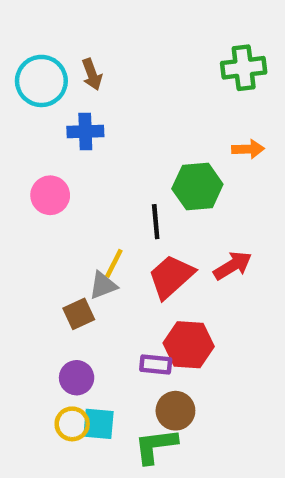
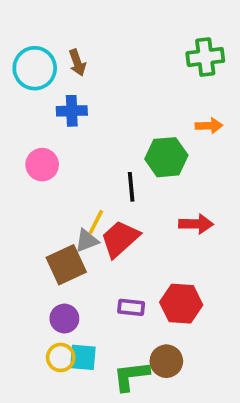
red arrow: (233, 266) -> (196, 224), turned 32
red trapezoid: (171, 277) -> (120, 239), moved
brown square: (79, 314) -> (66, 265), size x1.5
red hexagon: (189, 345) -> (181, 304), moved
brown circle: (175, 411) -> (166, 361), moved

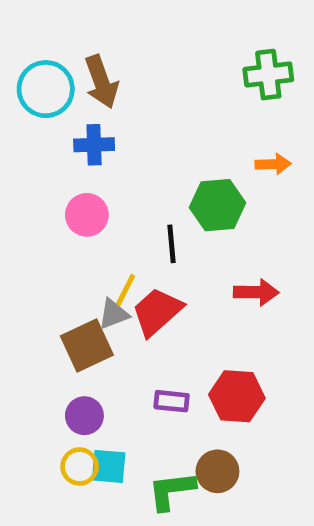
brown arrow: (77, 63) -> (101, 82), size x1.5
pink circle: (42, 165) -> (87, 215), moved

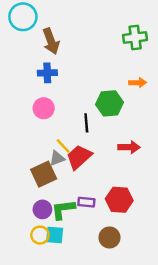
cyan circle: (46, 89) -> (23, 17), moved
yellow line: (126, 290) -> (63, 146), turned -70
green L-shape: (172, 491) -> (63, 209), moved

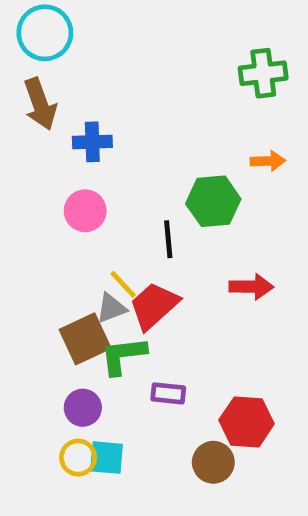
brown arrow: (51, 41) -> (40, 104), moved
red hexagon: (119, 200) -> (247, 422), moved
green L-shape: (63, 209) -> (123, 356), moved

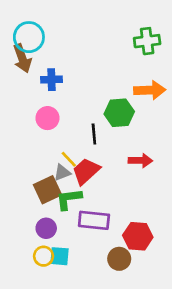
cyan circle: (45, 33) -> (29, 37), moved
orange arrow: (268, 161) -> (150, 90), size x1.6
purple rectangle: (168, 393) -> (94, 220), size x1.6

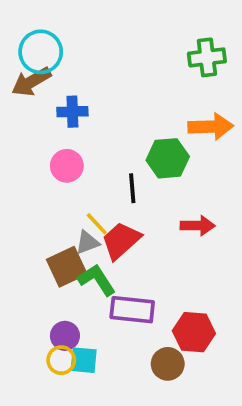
brown arrow: (22, 58) -> (31, 82), turned 80
green L-shape: (69, 199) -> (97, 280), turned 64
purple circle: (46, 228) -> (65, 336), moved

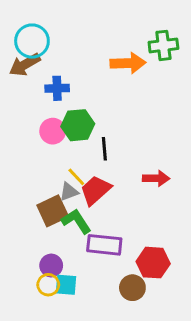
orange arrow: (211, 127) -> (128, 63), moved
green hexagon: (168, 158) -> (78, 125), moved

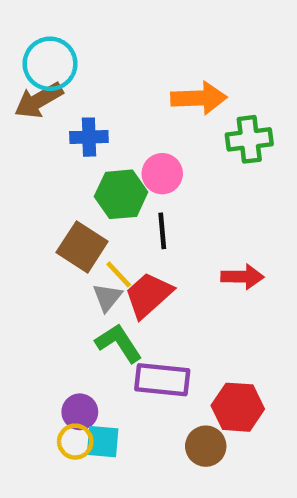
green cross: (163, 45) -> (249, 139), moved
pink circle: (53, 131) -> (162, 174), moved
gray triangle: (69, 192) -> (107, 297), turned -30
brown square: (53, 211) -> (82, 247), moved, turned -32

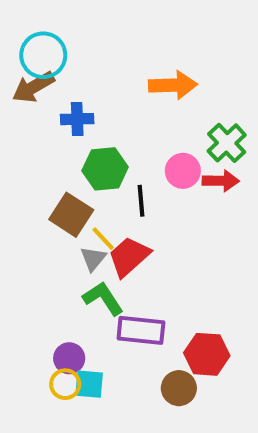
green cross: (249, 139) -> (227, 143), moved, turned -36
pink circle: (162, 174) -> (183, 171), moved
red arrow: (242, 277) -> (221, 181), moved

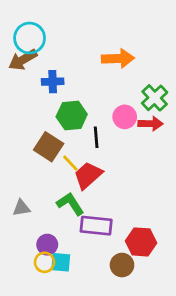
gray triangle: (93, 259) -> (21, 208), moved, turned 42

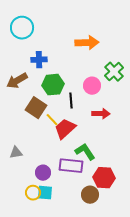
brown arrow: (23, 60) -> (17, 81), moved
red arrow: (151, 124) -> (101, 114), moved
green L-shape: (70, 204) -> (85, 152), moved
purple circle: (47, 245) -> (43, 173), moved

